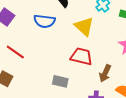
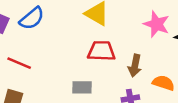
blue semicircle: (44, 21) -> (32, 18), moved, turned -35

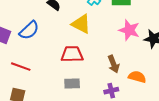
red trapezoid: (101, 51) -> (72, 54), moved
brown arrow: (135, 66) -> (114, 64), turned -30

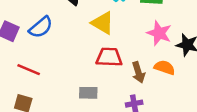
red trapezoid: (72, 54) -> (109, 57), moved
orange semicircle: (137, 77) -> (164, 67), moved

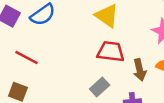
gray rectangle: (88, 93) -> (100, 87), moved, turned -48

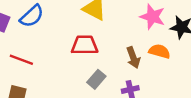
red trapezoid: (111, 52) -> (85, 45), moved

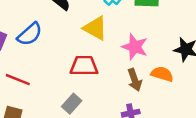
pink star: (152, 17) -> (135, 47), moved
gray rectangle: (96, 79) -> (72, 104), moved

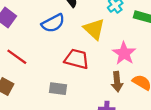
blue semicircle: (30, 34) -> (53, 23), moved
gray rectangle: (72, 104) -> (58, 89), turned 42

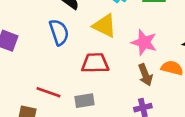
blue semicircle: (53, 23) -> (59, 32), turned -65
red line: (17, 57) -> (48, 92), moved

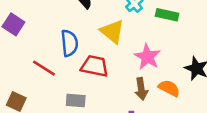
blue semicircle: (59, 32) -> (69, 43), moved
red line: (48, 92) -> (44, 68), moved

